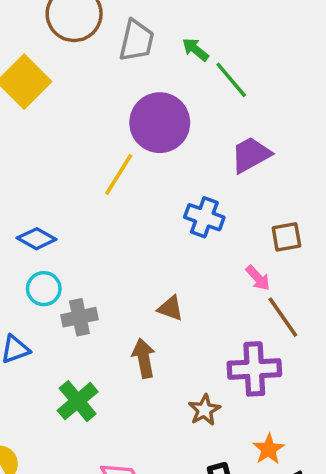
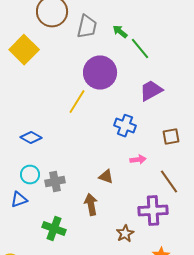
pink arrow: (258, 278) -> (138, 160), moved, turned -56
cyan circle: (44, 289) -> (30, 175), moved
green cross: (78, 401) -> (54, 229), turned -30

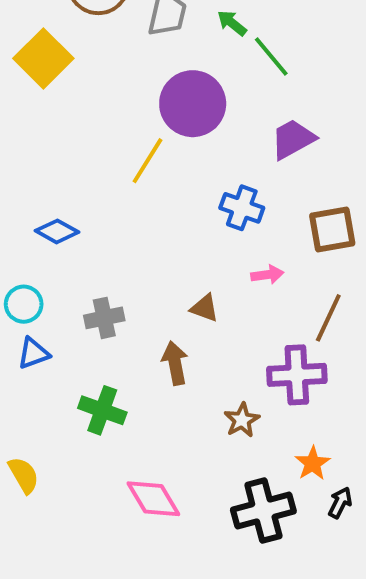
brown square: (171, 137) -> (332, 229), size x1.4
cyan circle: (30, 175) -> (24, 304), moved
brown line: (169, 182) -> (328, 318), turned 60

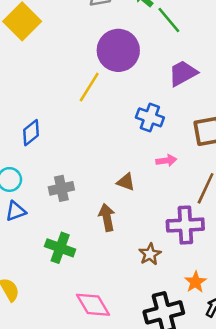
blue diamond: (57, 231) -> (31, 133), turned -68

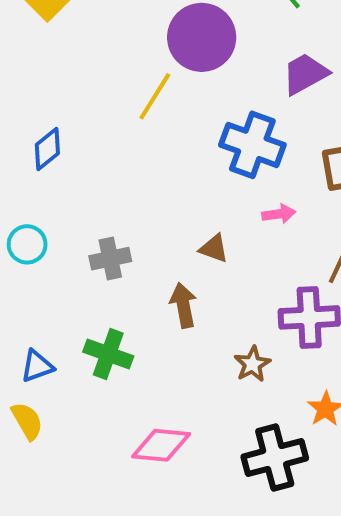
blue cross: (150, 117) -> (252, 145), size x1.4
blue diamond: (31, 133) -> (47, 149), moved
blue triangle: (16, 211) -> (37, 366), moved
pink diamond: (93, 305) -> (161, 445), turned -54

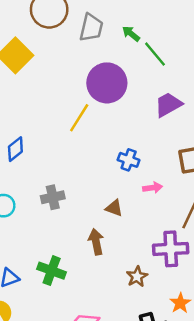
blue cross: (252, 145) -> (129, 160), moved, size x0.6
gray cross: (110, 259) -> (53, 197), moved

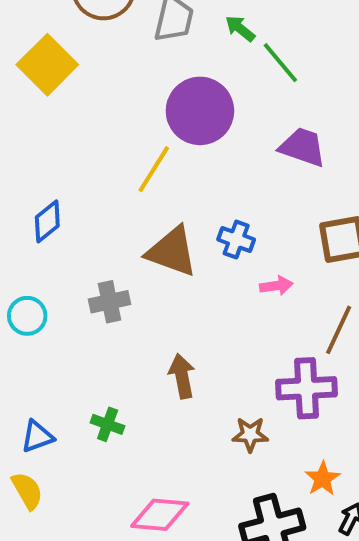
purple trapezoid: (168, 105) -> (302, 147), turned 48
brown triangle: (114, 208) -> (172, 252), moved, size x1.8
green cross: (52, 271) -> (108, 424), size x0.7
brown star: (137, 277) -> (250, 434), turned 30

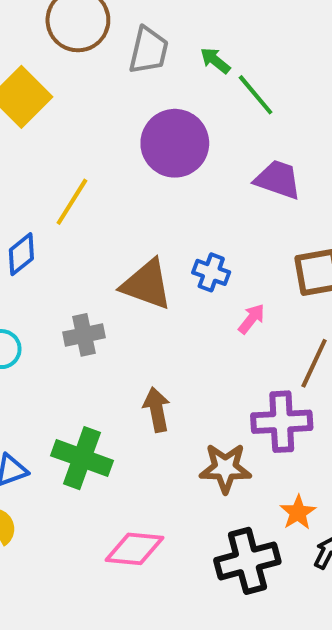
yellow line: (154, 169) -> (72, 202), moved
pink arrow: (276, 286) -> (252, 319), turned -44
green cross: (108, 424) -> (82, 458), size x1.8
brown star: (250, 434) -> (225, 468), size x1.4

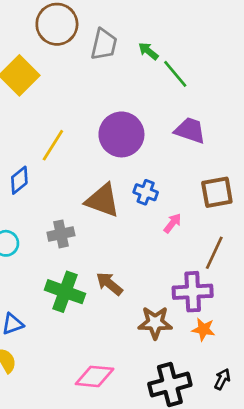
purple circle: (175, 143) -> (121, 134), moved
brown arrow: (157, 410) -> (109, 284), turned -40
green cross: (82, 458) -> (65, 292), moved
orange star: (298, 513) -> (203, 329), moved, turned -30

